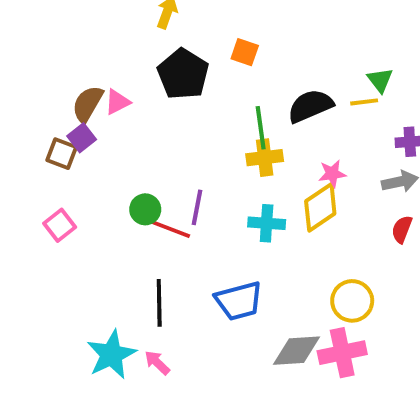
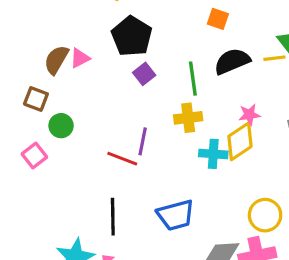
orange square: (245, 52) -> (218, 19), moved
purple square: (82, 138) -> (144, 74), moved
yellow cross: (265, 158) -> (188, 118), moved
green circle: (145, 209) -> (61, 126), moved
cyan cross: (267, 223) -> (213, 154), moved

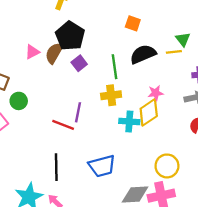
brown semicircle: (56, 60) -> (54, 53), moved

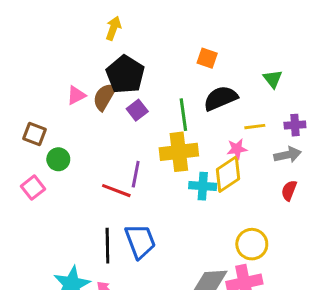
yellow line: (174, 52) -> (255, 127), moved
yellow cross: (111, 95) -> (179, 152), size x1.4
blue trapezoid: (102, 166) -> (140, 241), moved, turned -96

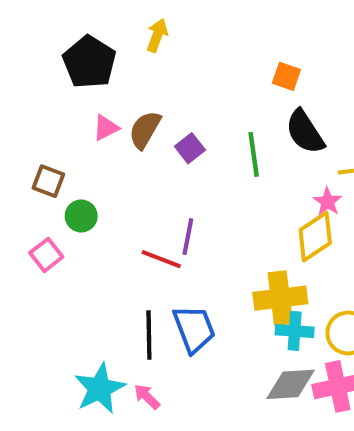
black pentagon: (125, 74) -> (89, 62), moved
black semicircle: (221, 98) -> (305, 132), turned -100
pink star: (237, 149) -> (328, 202), turned -30
yellow cross: (179, 152) -> (280, 298), moved
cyan cross: (203, 186) -> (295, 331), moved

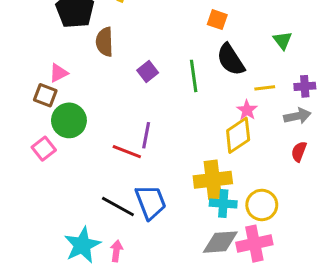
pink triangle: (106, 128) -> (59, 73), moved
brown semicircle: (145, 130) -> (105, 42), moved, turned -32
green circle: (81, 216) -> (69, 120), size x1.5
black line: (149, 335) -> (118, 206), turned -60
pink arrow: (147, 397) -> (116, 251), turned 54

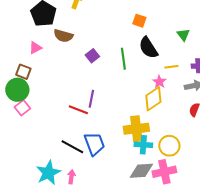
brown semicircle: (105, 42) -> (63, 36), turned -72
pink triangle: (59, 73) -> (35, 48), moved
green circle: (69, 120) -> (17, 90), moved

